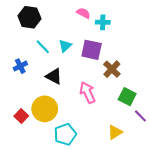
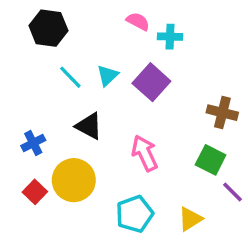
purple square: (92, 50) -> (151, 82), turned 30
blue cross: (20, 66) -> (33, 143), moved
brown cross: (112, 69) -> (222, 113), moved, turned -30
cyan pentagon: (65, 134) -> (135, 214), moved

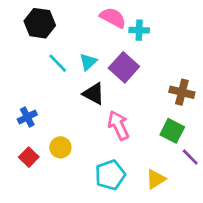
pink semicircle: (138, 21) -> (113, 18), size x1.4
black triangle: (89, 126) -> (94, 94), moved
yellow circle: (74, 180) -> (60, 147), size x0.6

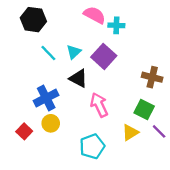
blue cross: (27, 117) -> (46, 98), moved, size x1.5
yellow triangle: (156, 179) -> (130, 133), moved

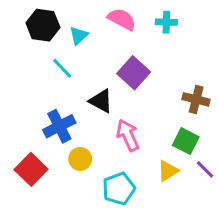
cyan cross: (116, 25) -> (166, 22), moved
cyan triangle: (74, 52) -> (79, 36), moved
yellow circle: (51, 123) -> (80, 159), moved
red square: (24, 131) -> (31, 169), size x1.5

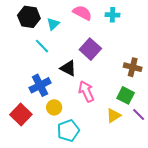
cyan pentagon: (119, 189) -> (68, 131), moved

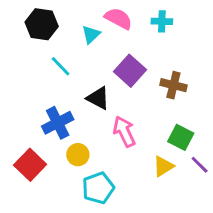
cyan triangle: (53, 24) -> (91, 34), moved
brown cross: (133, 67) -> (173, 85), moved

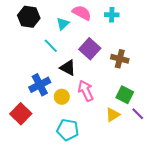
cyan line: (61, 66) -> (51, 46), moved
yellow circle: (78, 155) -> (62, 97), moved
cyan pentagon: (98, 188) -> (68, 130), turned 30

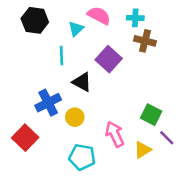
cyan line: (51, 46) -> (61, 55), turned 42
brown cross: (120, 59) -> (145, 41), moved
pink arrow: (86, 91) -> (115, 134), moved
yellow triangle: (113, 115) -> (143, 150), moved

